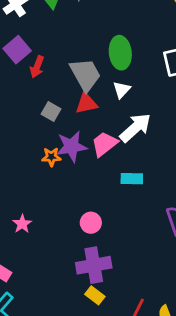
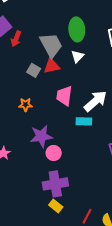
gray square: (51, 112) -> (34, 70), moved
white arrow: (135, 128) -> (95, 101), moved
pink trapezoid: (104, 144) -> (64, 96), turned -45
purple star: (72, 147) -> (41, 136), moved

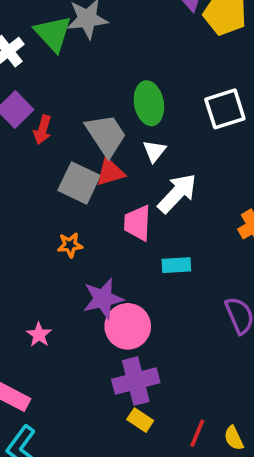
gray square: (34, 70) -> (79, 183), size x1.6
white arrow: (95, 101) -> (177, 193), moved
pink circle: (54, 153) -> (128, 326), size x1.6

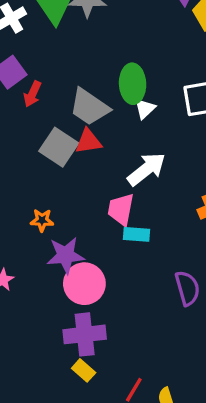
gray trapezoid: (106, 135) -> (89, 107), turned 150
white triangle: (154, 151) -> (145, 109), moved
pink trapezoid: (137, 223) -> (121, 209), moved
orange star: (70, 245) -> (42, 220), moved

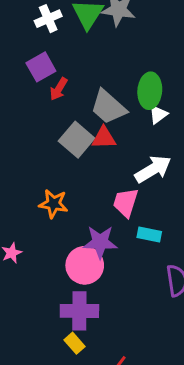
orange star: (42, 220) -> (53, 204), size x1.4
cyan rectangle: (137, 234) -> (149, 234), moved
purple star: (66, 255) -> (100, 242), moved

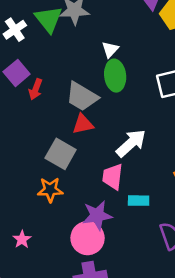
white triangle: (158, 114) -> (110, 49), moved
gray square: (77, 140) -> (61, 154), moved

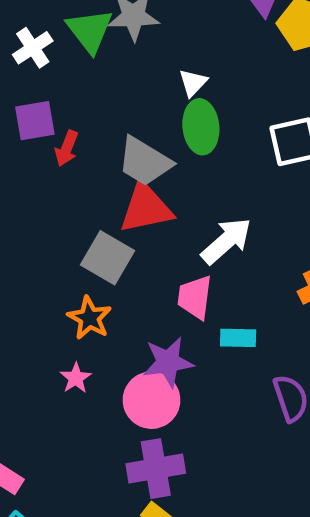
purple square: (17, 73) -> (35, 121), turned 30
red triangle: (83, 124) -> (146, 208), size x1.5
orange star: (50, 190) -> (89, 318), turned 30
pink star: (22, 239) -> (76, 378), moved

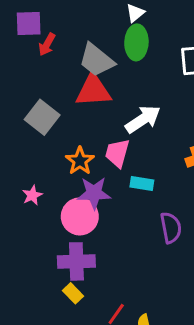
gray square: (107, 258) -> (42, 117), moved
orange star: (89, 318) -> (80, 161), moved

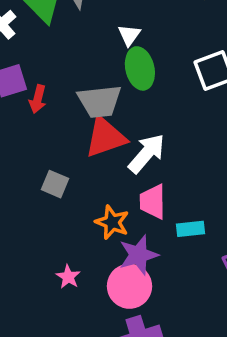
gray trapezoid: (96, 60) -> (100, 101), turned -30
gray square: (42, 117) -> (55, 184), size x0.7
white arrow: (143, 119) -> (147, 153), moved

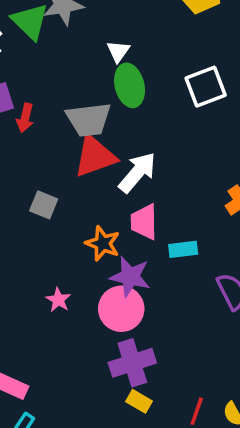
purple star: (138, 255) -> (130, 277), turned 30

